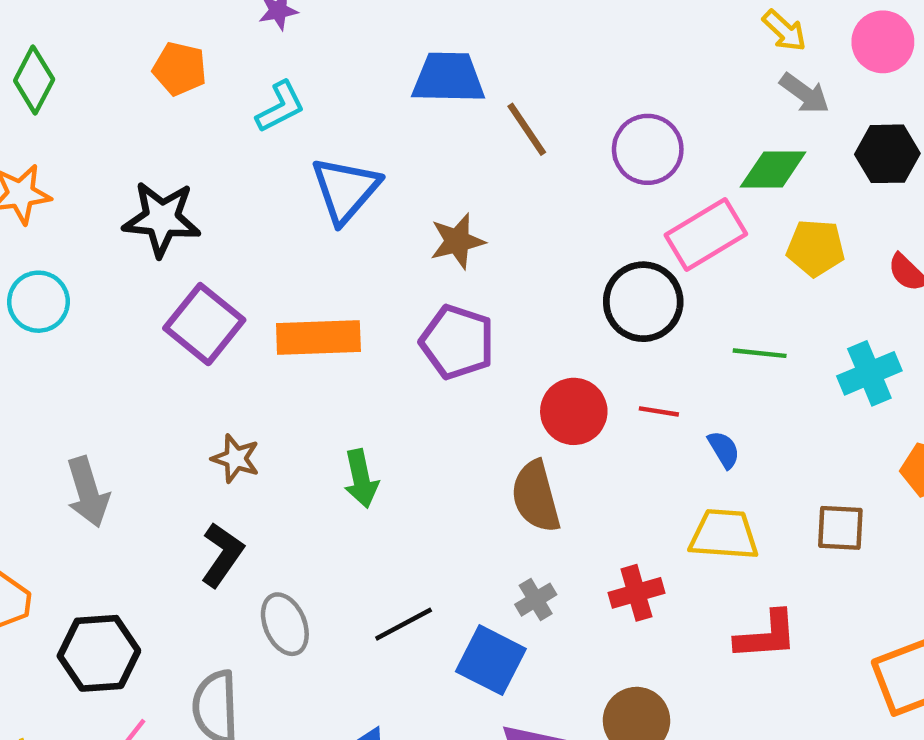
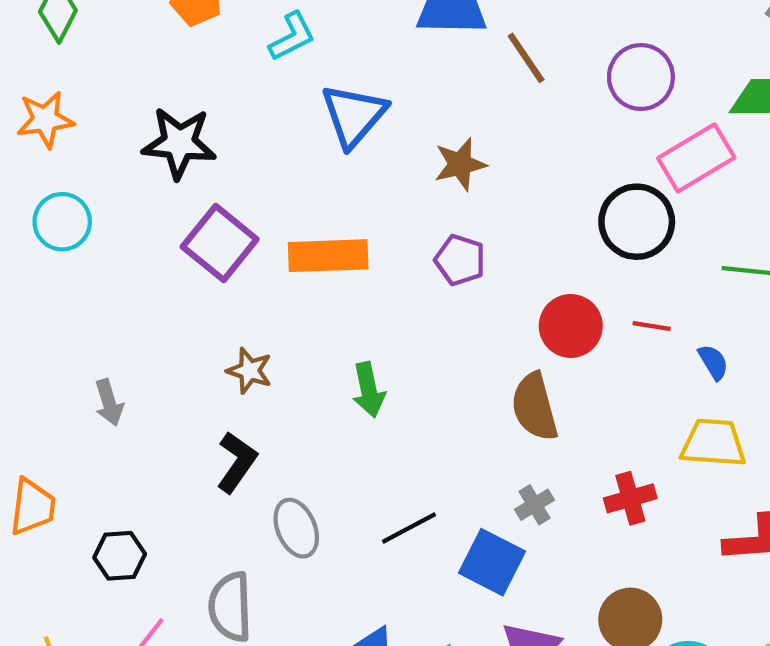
purple pentagon: (457, 342) -> (460, 260), size x0.7
gray arrow: (88, 492) -> (109, 403), size x0.7
black hexagon: (99, 653) -> (120, 556), size x0.7

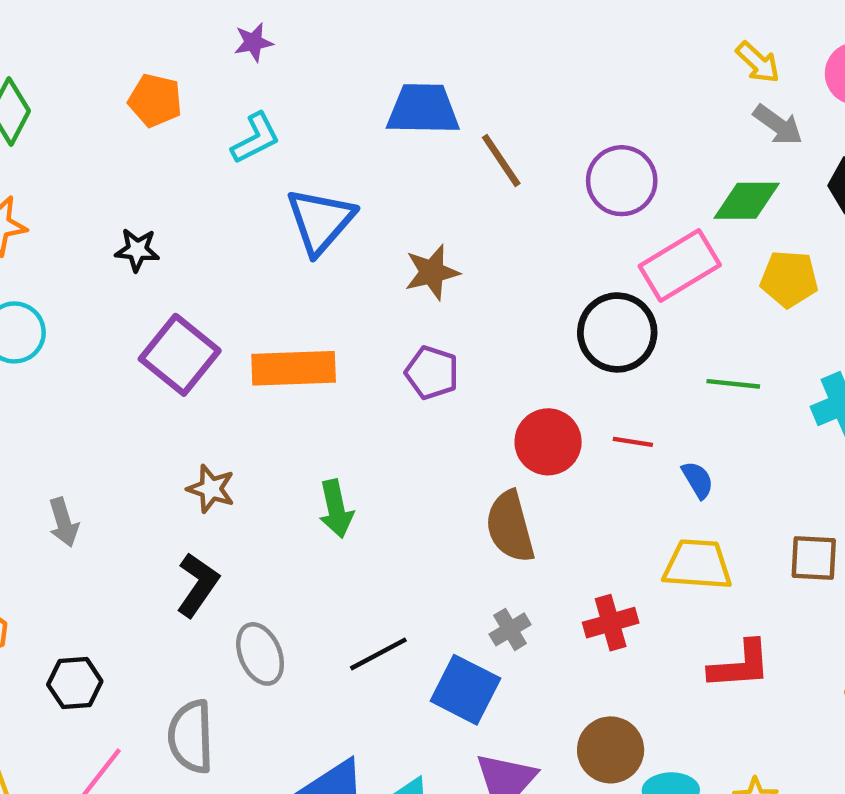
black star: (179, 143) -> (137, 250), size x0.6

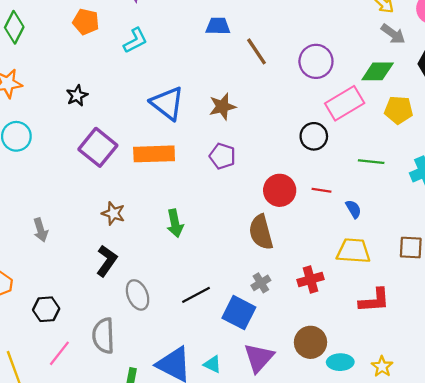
blue trapezoid: (423, 109) -> (218, 26), size x0.7
blue triangle: (320, 221) -> (167, 103), moved, turned -33
black star: (137, 250) -> (77, 96), turned -30
black circle: (617, 332) -> (314, 136), size x0.7

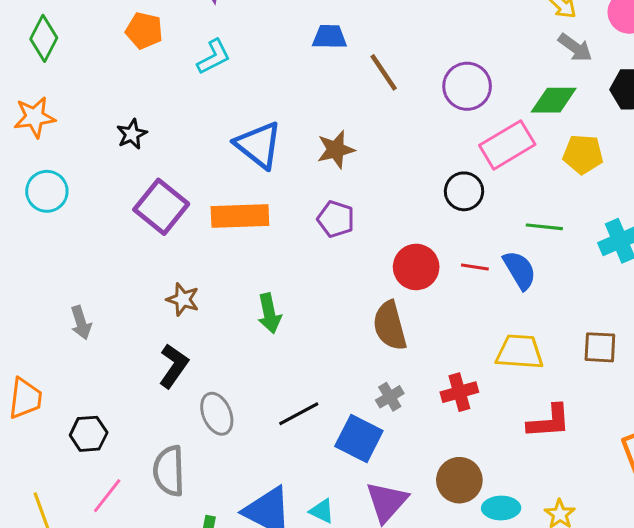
blue semicircle: (353, 209) -> (520, 270), moved, size x1.5

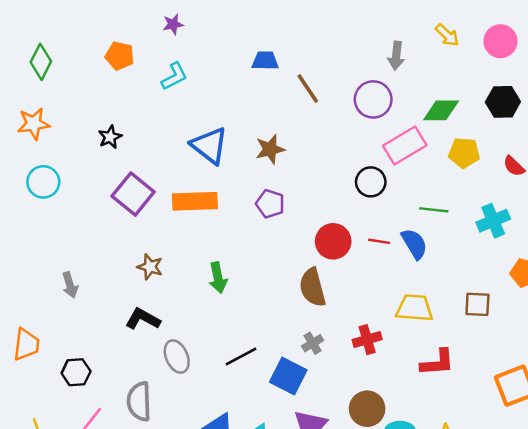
gray arrow: (575, 48) -> (396, 56), moved, turned 60
black L-shape: (174, 366) -> (143, 319), turned -96

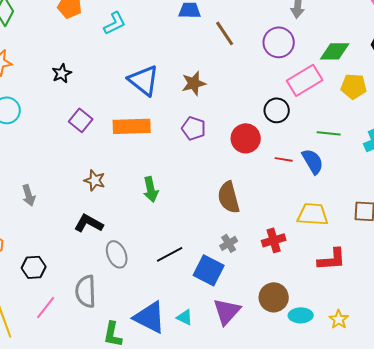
purple square: (133, 194) -> (81, 120), size x0.7
red circle: (333, 241) -> (246, 138), moved

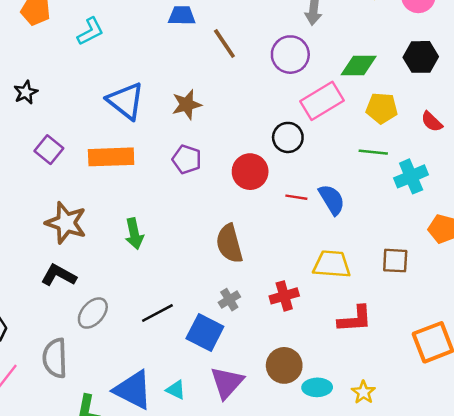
green line: (329, 133) -> (373, 152), moved
brown star: (95, 180) -> (66, 223), size x1.6
gray ellipse: (117, 254) -> (93, 313), turned 64

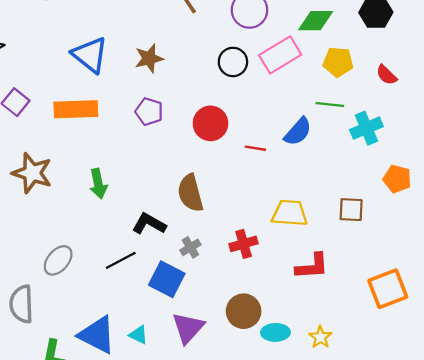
black circle: (288, 137) -> (233, 62), moved
blue semicircle: (332, 200) -> (298, 132), moved, turned 72
black L-shape: (59, 275) -> (149, 224), moved

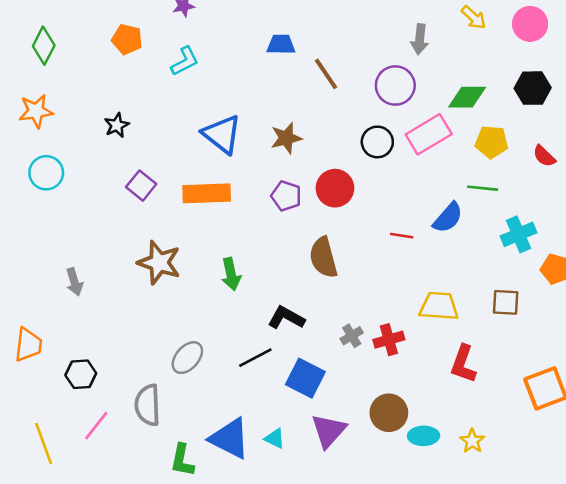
red circle: (210, 123) -> (335, 188), moved
cyan cross: (366, 128) -> (518, 234), moved
brown semicircle: (190, 193) -> (323, 257), moved
gray cross: (190, 247) -> (352, 336), moved
red L-shape: (312, 266) -> (463, 364), turned 114

